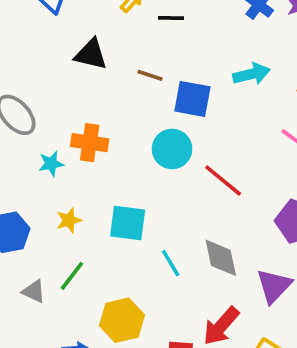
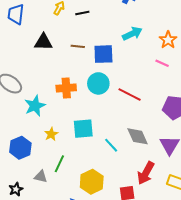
orange cross: (90, 143) -> (66, 88), moved
cyan star: (51, 164) -> (35, 106), size x1.5

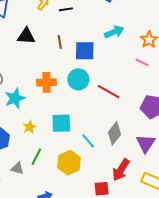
brown line: (78, 46) -> (60, 42), turned 72
gray diamond: (138, 136) -> (115, 133), turned 60
yellow hexagon: (92, 182) -> (69, 163), moved

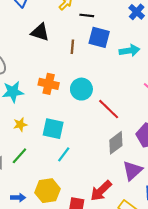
blue square: (85, 51) -> (99, 37), moved
gray diamond: (115, 133) -> (116, 143), moved
cyan line: (88, 141) -> (64, 154), moved, turned 63
yellow hexagon: (69, 163) -> (48, 191), moved

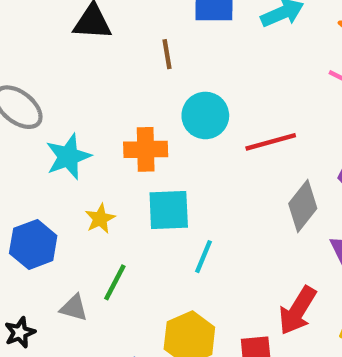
brown line: (72, 47) -> (167, 54), moved
orange cross: (49, 84) -> (146, 149), moved
red line: (109, 109) -> (271, 142), turned -45

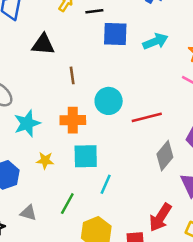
brown line: (167, 54) -> (72, 75), moved
yellow star: (100, 219) -> (45, 160), turned 30
green line: (115, 282) -> (67, 204), moved

